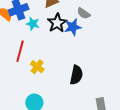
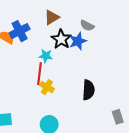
cyan star: (33, 24) -> (46, 56), moved
red line: (20, 51) -> (40, 74), moved

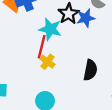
cyan star: (46, 56) -> (50, 29), size x1.5

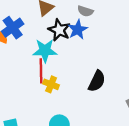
black semicircle: (90, 70) -> (97, 81), turned 30

